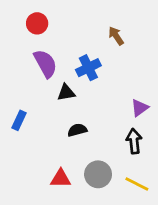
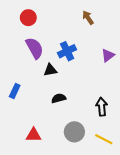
brown arrow: (116, 36) -> (88, 18), moved
purple triangle: (140, 108) -> (108, 55), moved
red triangle: (61, 178) -> (34, 135), moved

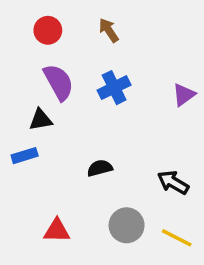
brown arrow: (88, 18) -> (109, 30), moved
black triangle: (50, 70) -> (41, 120), moved
blue rectangle: (15, 91) -> (25, 156), turned 48
black arrow: (102, 107) -> (173, 182), turned -54

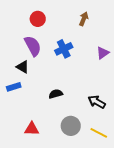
red circle: (48, 30) -> (38, 19), moved
brown arrow: (109, 30) -> (84, 19), moved, turned 56
black triangle: (41, 120) -> (23, 67), turned 40

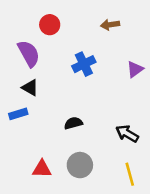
brown arrow: (84, 19) -> (110, 25), turned -120
purple semicircle: (33, 46) -> (29, 54), moved
gray circle: (71, 126) -> (80, 165), moved
yellow line: (99, 133) -> (130, 174), turned 48

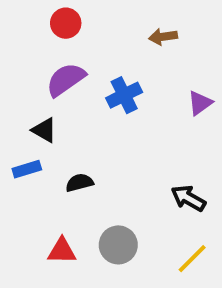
red circle: (50, 25) -> (66, 23), moved
purple semicircle: (29, 54) -> (66, 80), moved, turned -96
black semicircle: (73, 123) -> (79, 183), moved
yellow line: (130, 174) -> (192, 259), turned 60

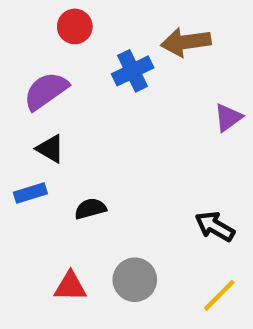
brown arrow: (163, 37) -> (186, 42), size x1.5
purple semicircle: (66, 80) -> (46, 91), moved
blue cross: (124, 95) -> (133, 71), moved

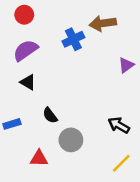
red circle: (75, 26) -> (24, 15), moved
blue rectangle: (30, 193) -> (12, 124), moved
black semicircle: (90, 209) -> (50, 115), turned -112
gray circle: (135, 280) -> (71, 140), moved

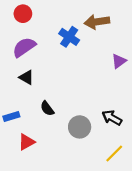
blue cross: (73, 39) -> (69, 37), turned -30
gray circle: (71, 140) -> (80, 127), moved
red triangle: (39, 158) -> (26, 142), moved, turned -30

